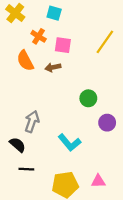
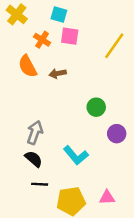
pink square: (63, 45) -> (70, 36), moved
black semicircle: (18, 145) -> (34, 159), moved
black line: (26, 169) -> (40, 184), moved

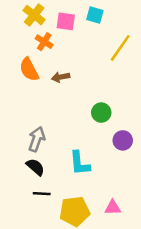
yellow cross: (17, 14) -> (34, 15), moved
cyan square: (59, 14) -> (95, 15), moved
pink square: (70, 36) -> (66, 21), moved
cyan L-shape: (76, 155) -> (80, 163), turned 35

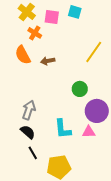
yellow line: (120, 48) -> (94, 52), moved
purple circle: (123, 140) -> (97, 111), size x1.5
black line: (42, 194) -> (33, 153), turned 56
pink triangle: (113, 208) -> (89, 132), moved

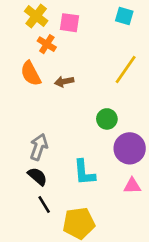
cyan square: (75, 12) -> (124, 16), moved
pink triangle: (89, 132) -> (132, 186), moved

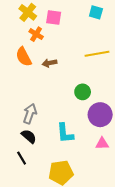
yellow line: (126, 69) -> (97, 54), turned 45
black line: (44, 204) -> (22, 158), moved

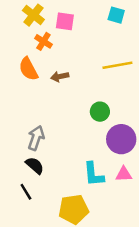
cyan L-shape: (65, 133) -> (94, 174), moved

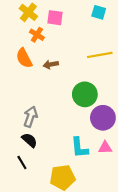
green circle: (100, 112) -> (85, 94), size x1.5

